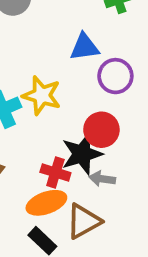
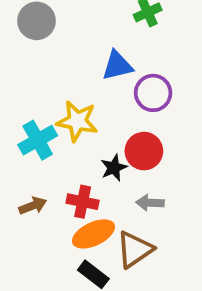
black star: (82, 154) -> (114, 168), moved, size x0.6
red cross: (55, 172) -> (83, 202), moved

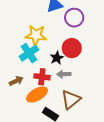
cyan cross: (38, 140) -> (29, 53), moved
gray arrow: (150, 203) -> (64, 74), moved
orange ellipse: (94, 234) -> (37, 95), moved

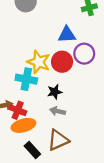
red circle: (72, 48) -> (62, 62), moved
cyan cross: (29, 53) -> (26, 79), turned 30
red cross: (42, 77) -> (18, 110), moved

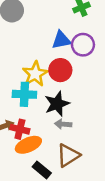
purple circle: (84, 54) -> (83, 45), moved
yellow star: (39, 62) -> (35, 74), turned 30
black star: (55, 92) -> (57, 104), size x1.5

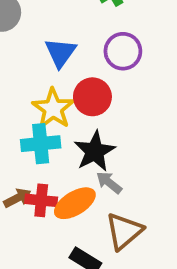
blue triangle: (61, 40) -> (60, 53), moved, turned -35
gray arrow: (63, 124) -> (109, 182), turned 42
orange ellipse: (28, 145) -> (75, 203), moved

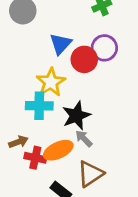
red circle: (92, 97) -> (84, 59), moved
red cross: (41, 200) -> (35, 158), moved

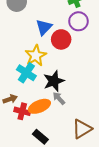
purple circle: (104, 48) -> (78, 21), moved
cyan cross: (39, 106) -> (26, 73), turned 30
brown triangle: (90, 174) -> (82, 129), moved

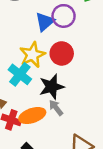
purple circle: (78, 21) -> (64, 16), moved
red circle: (61, 39) -> (62, 53), moved

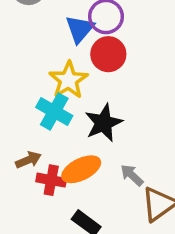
red circle: (62, 53) -> (108, 54), moved
gray arrow: (56, 108) -> (132, 175), moved

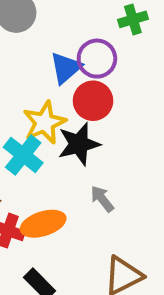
black star: (104, 123) -> (79, 144), moved
gray arrow: (132, 175) -> (102, 199), moved

